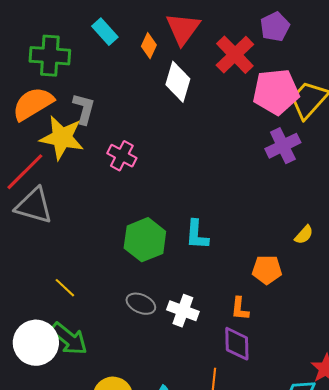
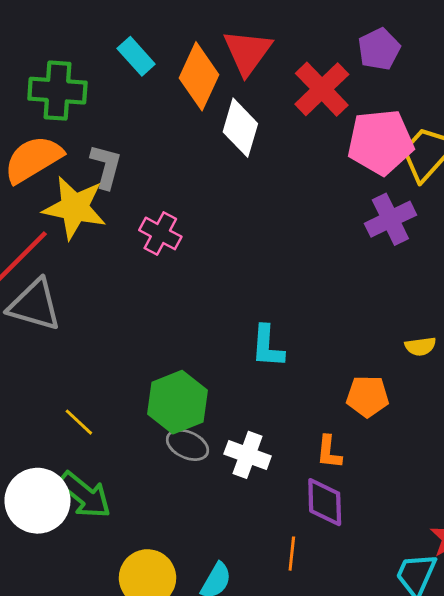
orange diamond: (149, 46) -> (199, 76), size x1.8
yellow semicircle: (304, 235) -> (420, 346), turned 40
green hexagon: (145, 240) -> (178, 402), moved

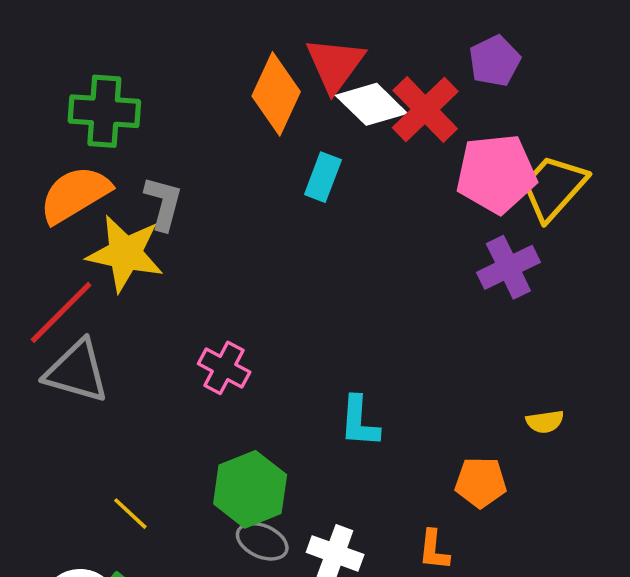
cyan rectangle: (136, 56) -> (323, 177), moved, turned 63
white diamond: (240, 128) -> (371, 104), moved, turned -62
pink cross: (160, 233) -> (224, 368), moved

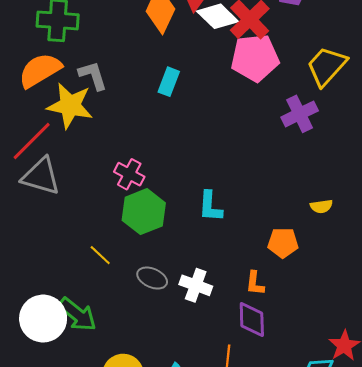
pink pentagon: (496, 174) -> (255, 58), moved
cyan rectangle: (323, 177) -> (169, 82), moved
gray L-shape: (163, 203) -> (93, 75), turned -32
green hexagon: (250, 489) -> (144, 212), moved
yellow line: (130, 514) -> (100, 255), moved

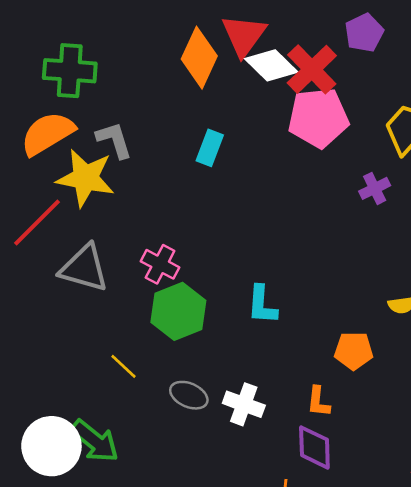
purple cross: (300, 114) -> (375, 188), size x0.7
gray triangle: (41, 176) -> (84, 268), moved

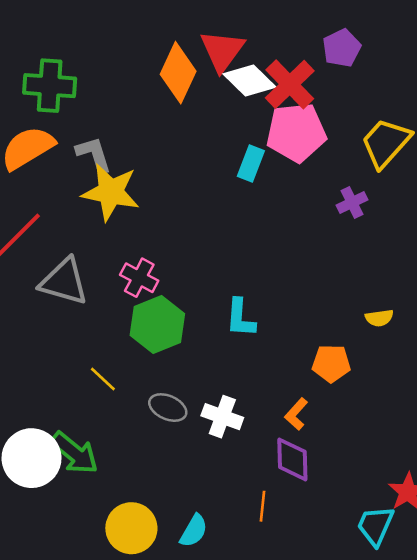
cyan rectangle: (210, 148) -> (251, 164), moved
yellow star: (85, 178) -> (111, 192), moved
orange L-shape: (318, 402) -> (296, 414), turned 36

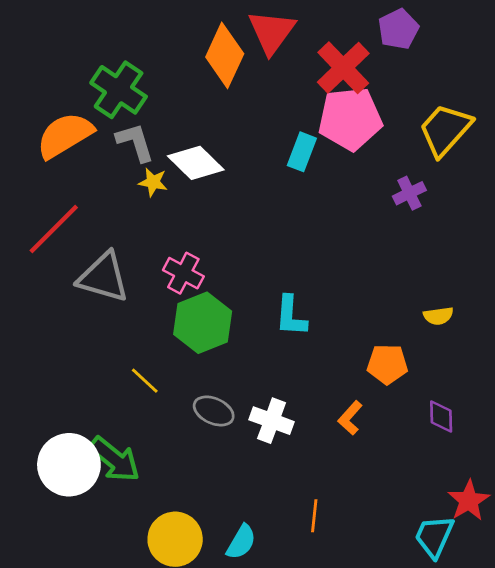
white diamond: (250, 80) -> (196, 163), moved
green cross: (50, 86) -> (119, 90), moved, turned 30
yellow star: (111, 192) -> (153, 182), size x0.5
purple diamond: (292, 459) -> (441, 417), moved, size x0.7

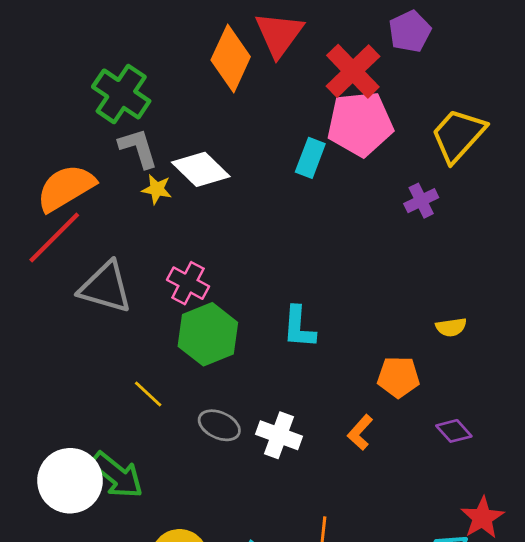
orange semicircle: (65, 135) -> (66, 188), moved
purple diamond: (441, 417) -> (454, 431), turned -40

